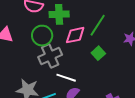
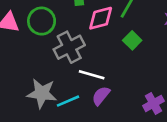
green circle: (42, 36) -> (42, 21), moved

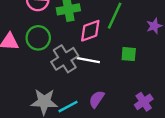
green square: (132, 40) -> (129, 54), moved, turned -35
white line: (92, 75) -> (88, 60), moved

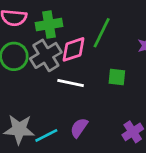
gray cross: (65, 59) -> (46, 55), moved

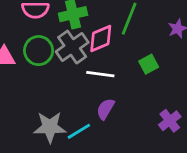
green square: (117, 77) -> (149, 64), turned -30
purple semicircle: (79, 128) -> (105, 109), moved

